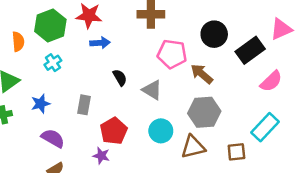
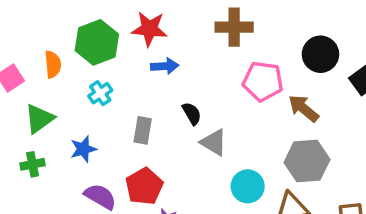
gray triangle: (152, 90) -> (214, 142), moved
gray rectangle: (84, 105) -> (143, 130), moved
red pentagon: (114, 131) -> (144, 186), moved

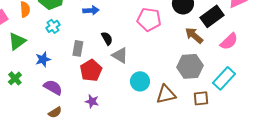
brown arrow: (304, 108) -> (194, 35), moved
gray hexagon: (307, 161) -> (190, 66), moved
green cross: (33, 164) -> (15, 78), moved, turned -32
red pentagon: (144, 186) -> (91, 70), moved

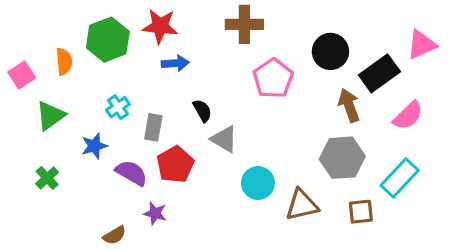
pink pentagon: (149, 19) -> (273, 78), turned 30
cyan cross: (53, 26) -> (118, 107), moved
brown arrow: (194, 35) -> (349, 105), turned 30
purple semicircle: (53, 87) -> (131, 173), moved
purple star: (92, 101) -> (155, 213), moved

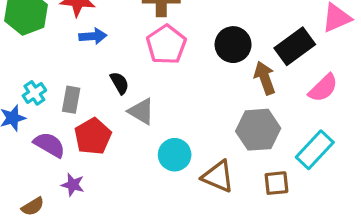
black circle: (330, 51) -> (233, 45), moved
pink pentagon: (273, 78) -> (166, 45), moved
cyan cross: (118, 107) -> (34, 93), moved
brown triangle: (302, 205) -> (218, 176), turned 36

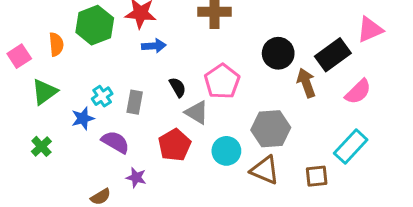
pink pentagon: (166, 45) -> (222, 81), moved
gray hexagon: (258, 130) -> (271, 129), moved
red pentagon: (93, 136) -> (175, 145), moved

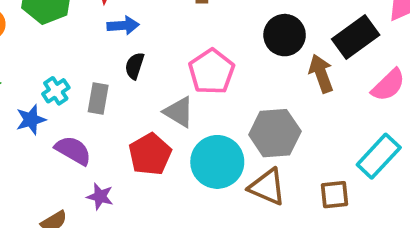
black semicircle: (178, 87) -> (135, 66), moved, turned -132
cyan circle: (226, 151) -> (217, 162), size x1.4

